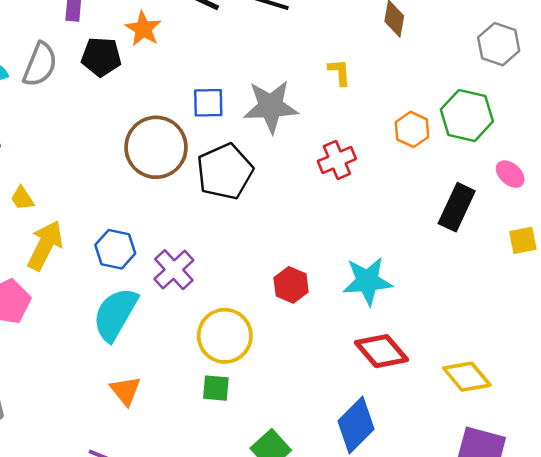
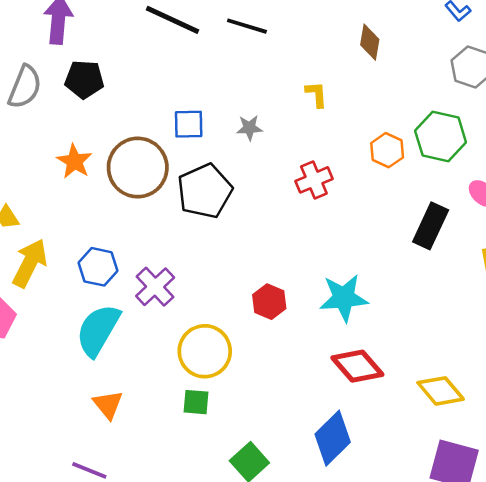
orange star: (143, 29) -> (74, 161), moved
gray star: (271, 107) -> (249, 128), size x0.5

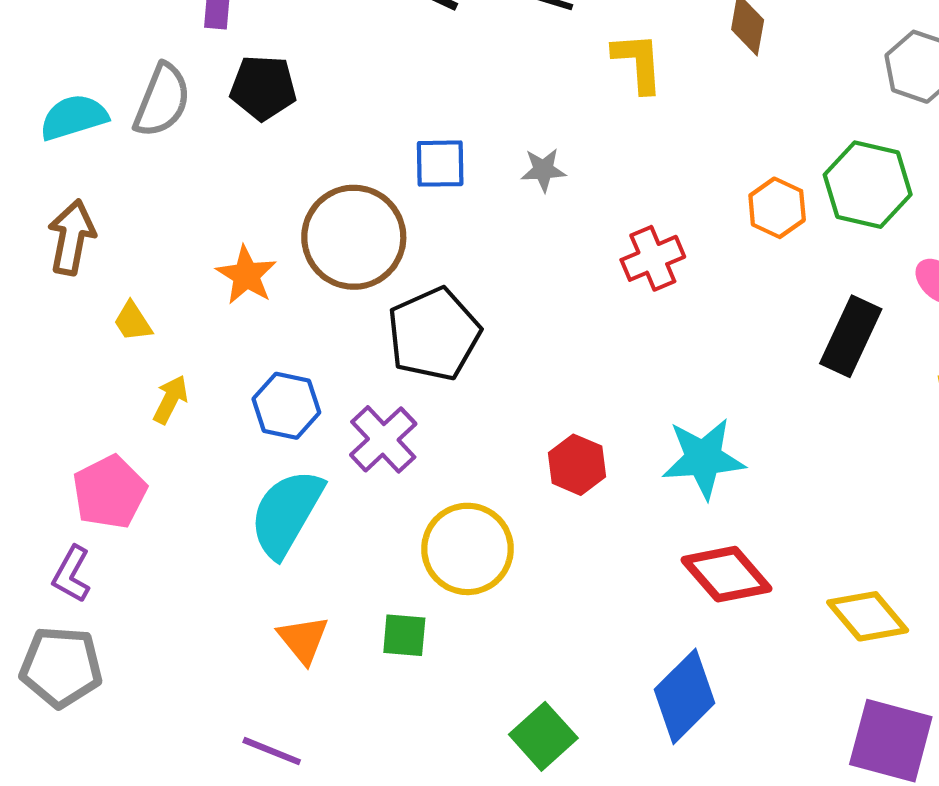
yellow L-shape: (316, 94) -> (638, 62), moved, size x1.4
orange star: (74, 161) -> (246, 275), moved
black pentagon: (205, 191) -> (434, 334), moved
yellow arrow: (30, 263) -> (171, 399), size x0.6
green square: (196, 402) -> (404, 635), moved

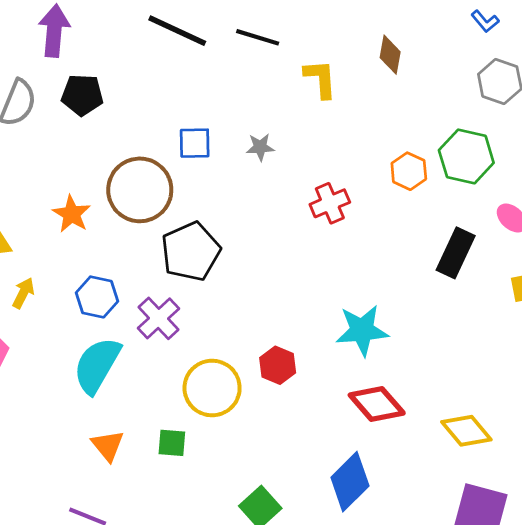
red hexagon: (577, 465) -> (278, 365), moved

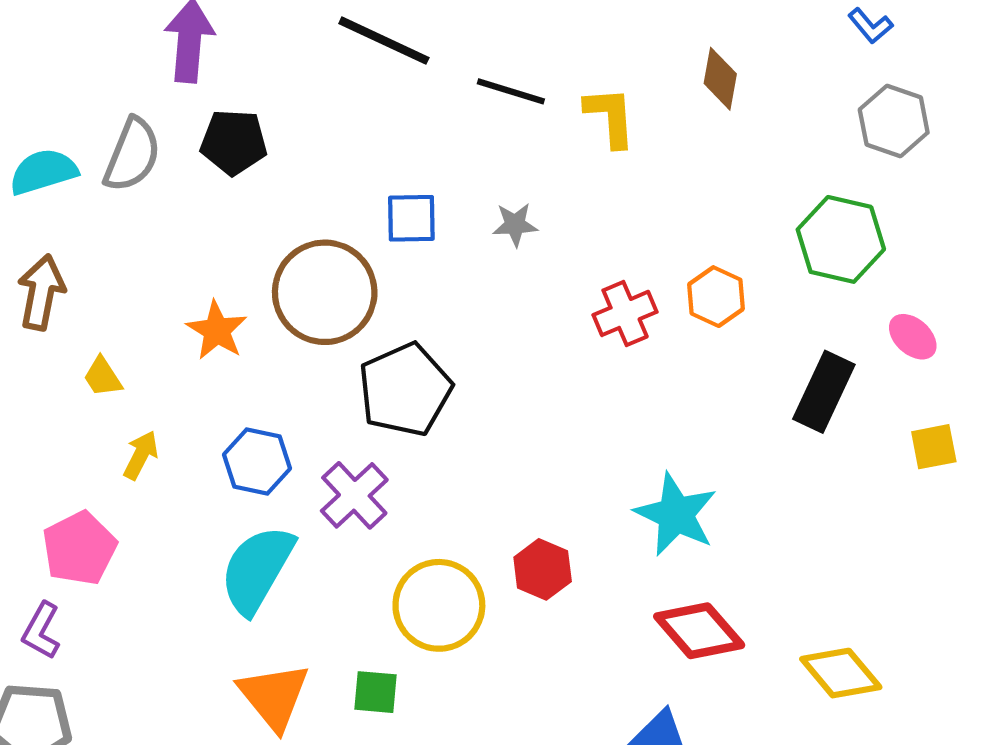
black line: (258, 37) -> (511, 91), moved
orange hexagon: (409, 171) -> (716, 297), moved
cyan star: (362, 330) -> (676, 514), turned 30
orange triangle: (108, 446) -> (274, 696), size x1.4

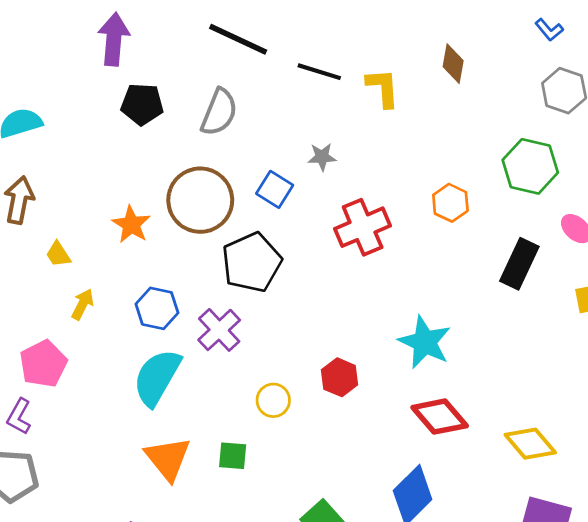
gray semicircle: (132, 155) -> (219, 112), moved
blue square: (411, 218) -> (275, 189), moved, turned 33
red cross: (625, 313) -> (363, 227), moved, size x1.4
yellow circle: (439, 605) -> (273, 400), size x0.6

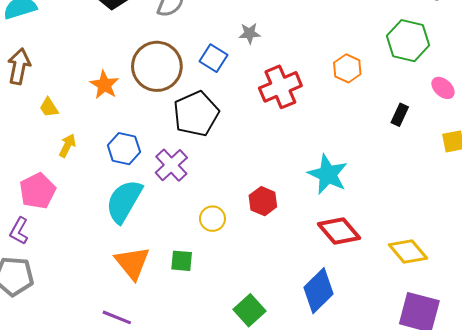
black rectangle: (519, 264) -> (400, 115), size x0.6

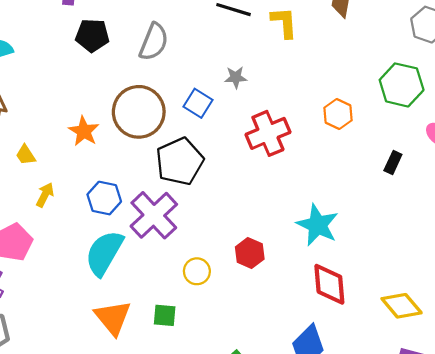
purple cross: (171, 165) -> (154, 215), size x1.4
red diamond: (339, 231) -> (329, 284), turned 36

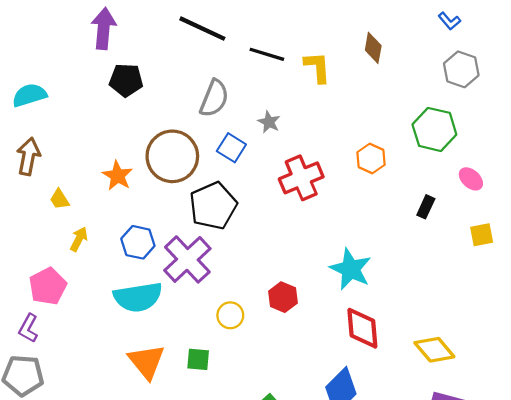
gray semicircle: (154, 42) -> (214, 98), moved
gray star: (236, 77) -> (269, 122), turned 30
cyan semicircle: (104, 253) -> (138, 297), turned -129

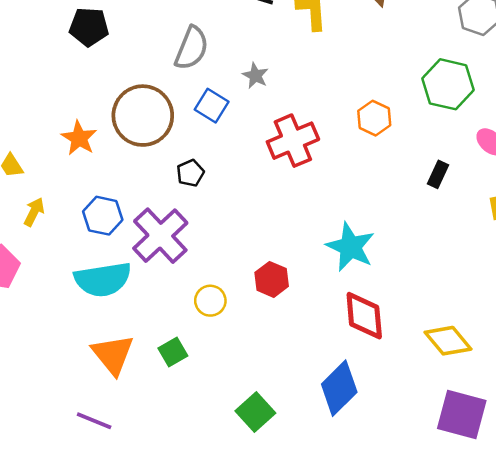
black pentagon: (213, 206) -> (190, 173), size x0.5
green square: (198, 359) -> (173, 352), turned -35

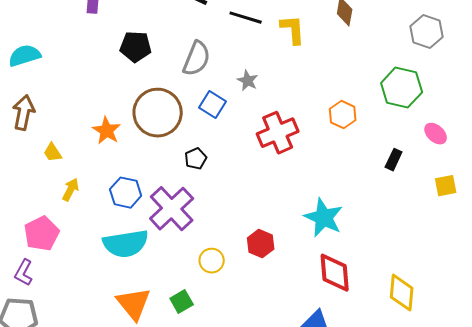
black pentagon: (89, 27) -> (136, 47), moved
yellow diamond: (448, 341) -> (402, 293), turned 45

